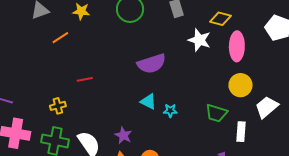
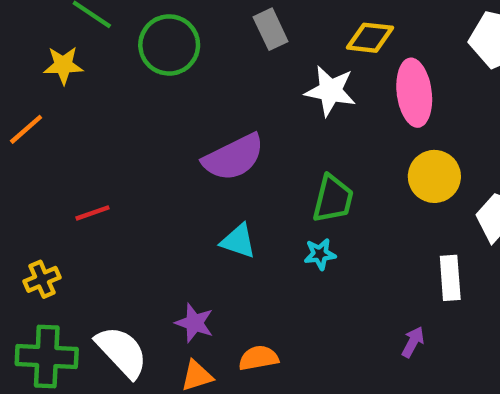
cyan star: (170, 111) -> (320, 254), moved
green trapezoid: (216, 113) -> (333, 199), moved, turned -85

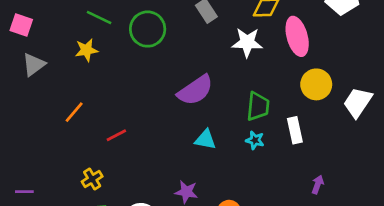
orange line: (26, 129) -> (74, 112), moved
cyan star: (320, 254) -> (255, 140), turned 30
white rectangle: (450, 278) -> (295, 130), moved

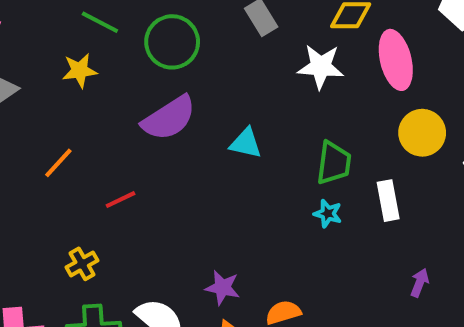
purple semicircle: (195, 90) -> (169, 118), moved
cyan triangle: (205, 140) -> (246, 143), moved

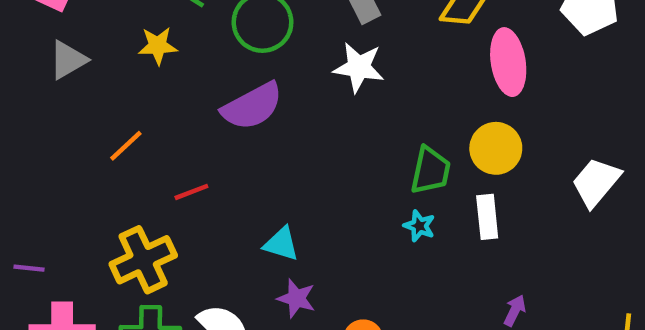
white star: (321, 67) -> (359, 67), moved
yellow circle: (422, 133) -> (496, 148), moved
cyan triangle: (246, 143) -> (281, 244), moved
yellow cross: (82, 264) -> (143, 260), size x1.8

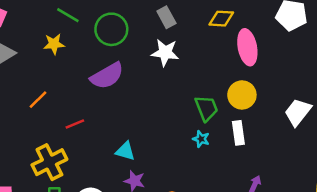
green trapezoid: (431, 170) -> (206, 108), turned -32

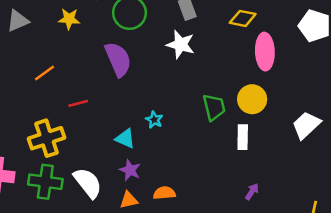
purple semicircle: (107, 76) -> (118, 59), turned -92
cyan star: (201, 139) -> (154, 120), moved

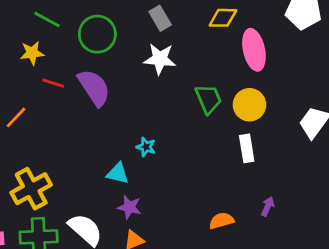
red line: (78, 103) -> (53, 83), moved, turned 42
green trapezoid: (214, 107) -> (208, 99), moved
orange semicircle: (164, 193) -> (222, 221), moved

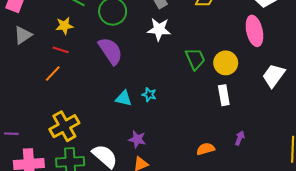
pink ellipse: (254, 50) -> (254, 31), moved
red line: (53, 83) -> (61, 50), moved
cyan triangle: (118, 173) -> (124, 98), moved

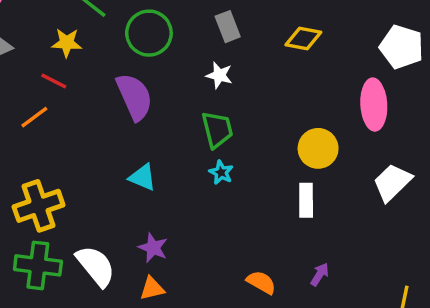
white star: (159, 29) -> (219, 75), size x0.7
green trapezoid: (195, 59) -> (217, 130), moved
cyan star: (149, 95) -> (221, 172), moved
orange semicircle: (206, 149) -> (261, 282), turned 36

